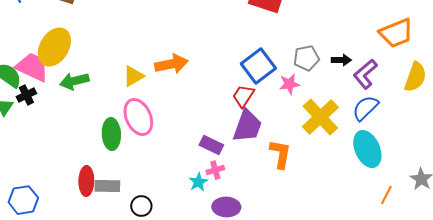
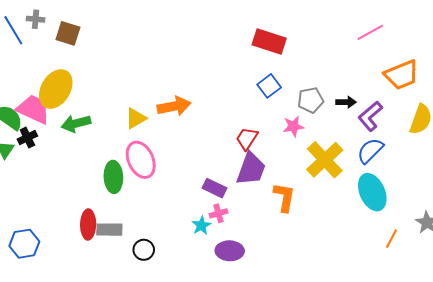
blue square: (258, 66) -> (269, 86), moved, size x0.7

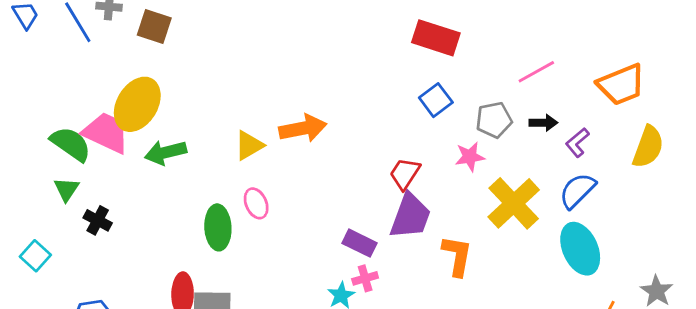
pink line: (370, 32) -> (536, 72), moved
purple L-shape: (370, 116) -> (577, 143), size x0.7
black cross: (27, 138) -> (98, 220), moved, turned -36
pink ellipse: (141, 160) -> (256, 203), size x0.6

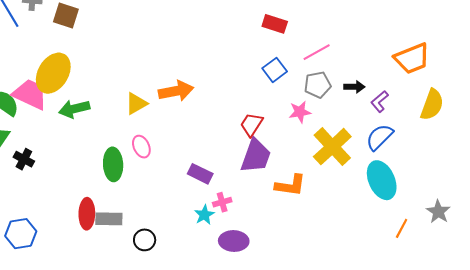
red rectangle: (436, 38) -> (275, 24), size x0.7
pink line: (536, 72) -> (317, 52), moved
purple rectangle: (359, 243) -> (200, 174), moved
orange L-shape: (457, 256) -> (290, 185), turned 88

